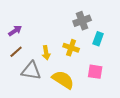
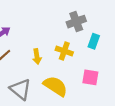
gray triangle: (31, 71) -> (20, 89), moved, turned 30

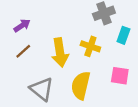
yellow arrow: (37, 57) -> (60, 52), size x1.6
yellow semicircle: (55, 86) -> (81, 85), turned -110

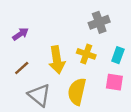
cyan rectangle: (123, 35) -> (118, 55), moved
brown line: (23, 51) -> (22, 68), moved

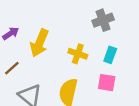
gray cross: (99, 22) -> (103, 20), moved
yellow arrow: (57, 60) -> (39, 43), moved, turned 32

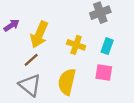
brown line: (12, 68) -> (31, 60), moved

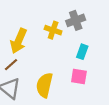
yellow cross: (76, 45) -> (53, 30), moved

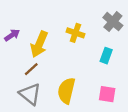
gray cross: (76, 20) -> (113, 22), moved, turned -30
pink square: (79, 76) -> (107, 94), moved

